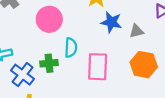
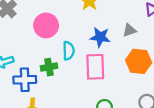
blue star: (111, 22) -> (100, 37), moved
blue cross: (23, 75) -> (25, 80), turned -35

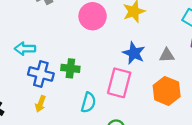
pink circle: (46, 25) -> (93, 16), moved
cyan semicircle: (68, 51) -> (88, 102), moved

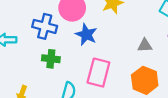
blue star: (134, 53) -> (86, 35), moved
blue cross: (41, 74) -> (45, 26), moved

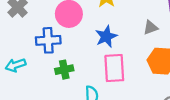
blue star: (86, 35) -> (106, 36), moved, turned -30

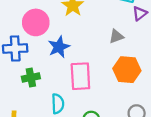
blue star: (106, 36) -> (59, 47), moved

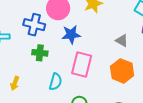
gray triangle: (116, 36) -> (122, 41), turned 32

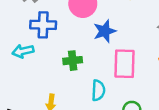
blue cross: (34, 25) -> (43, 25), moved

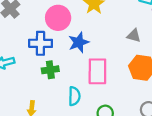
blue cross: (43, 25) -> (40, 43), moved

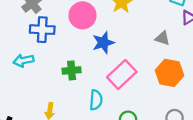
blue cross: (40, 43) -> (42, 30), moved
pink rectangle: (97, 71) -> (122, 75), turned 44

